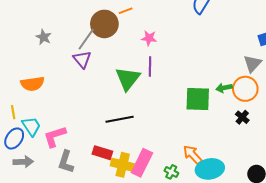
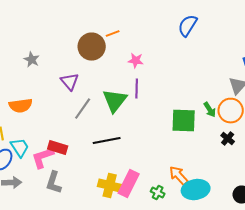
gray line: (86, 39) -> (83, 109), moved
green arrow: (224, 88) -> (210, 110), turned -112
red rectangle: (102, 153) -> (58, 148), moved

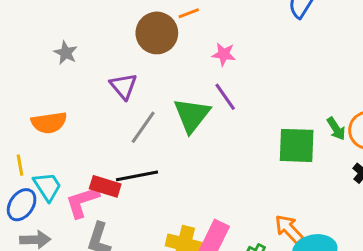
purple line: (137, 89) -> (225, 97), turned -36
black line: (107, 141) -> (137, 176), moved

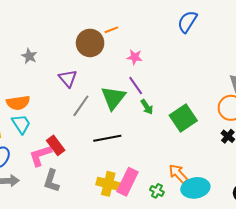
green arrow: (336, 129) -> (147, 107), moved
green square: (297, 145) -> (183, 118), turned -36
black line: (137, 176) -> (107, 138), moved
cyan trapezoid: (47, 186) -> (21, 124), moved
red rectangle: (105, 186) -> (56, 145), turned 36

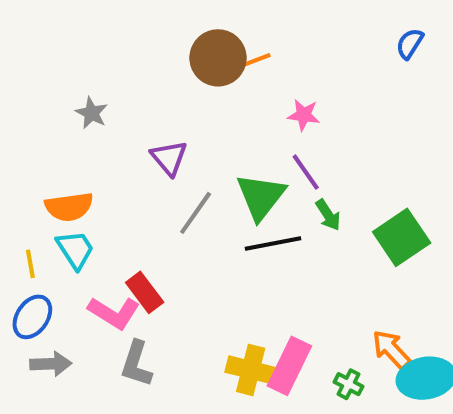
blue semicircle: (187, 22) -> (410, 44), size x0.7
brown circle: (90, 43) -> (218, 58), moved
black line: (107, 138) -> (273, 243), moved
pink L-shape: (40, 155) -> (114, 313), turned -130

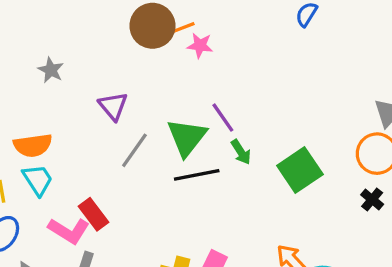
pink star: (304, 115) -> (200, 45), moved

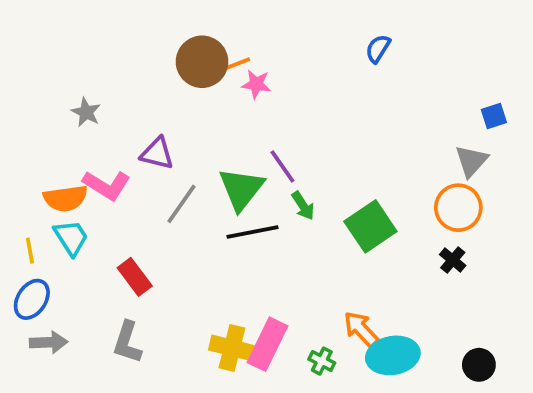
purple triangle: (113, 106) -> (157, 153), turned -36
pink L-shape: (69, 231) -> (107, 185), moved

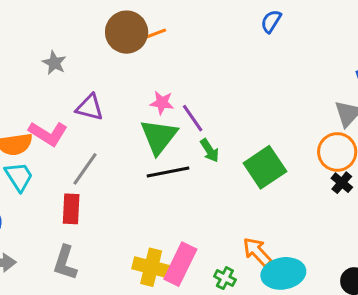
pink star: (256, 84) -> (162, 103), moved
gray star: (86, 112) -> (54, 63), moved
gray line: (181, 204) -> (85, 169), moved
black cross: (453, 260) -> (342, 183), moved
red rectangle: (135, 277) -> (71, 209), turned 40

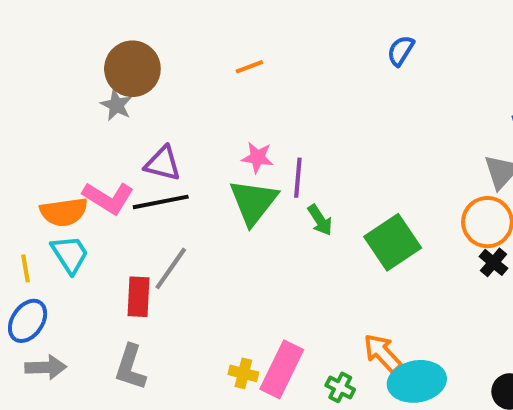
brown circle: (127, 32) -> (132, 69), moved
purple line: (193, 118) -> (298, 178), turned 40
gray line: (85, 169) -> (171, 268), moved
black line: (168, 172) -> (161, 202), moved
yellow cross: (151, 267) -> (243, 373), size x0.6

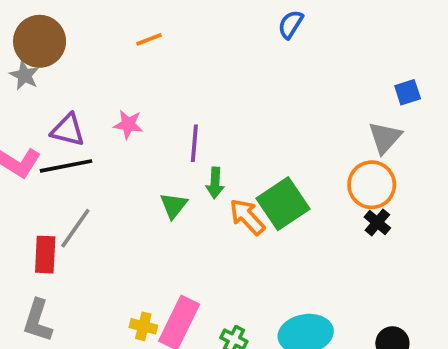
pink star: (257, 158) -> (128, 124), moved
green triangle: (253, 202) -> (174, 206), moved, size x0.6
green arrow: (320, 220) -> (215, 183), turned 36
orange arrow: (383, 353) -> (247, 217), moved

